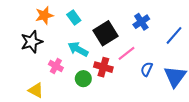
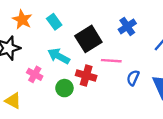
orange star: (44, 15) -> (22, 20), turned -30
pink line: (127, 53) -> (111, 61), turned 42

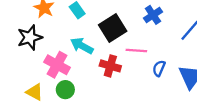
pink cross: (35, 74) -> (57, 65), size x1.5
green circle: (64, 88) -> (65, 90), moved

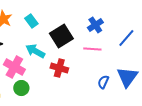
pink line: (136, 51) -> (92, 49), moved
blue semicircle: (159, 68) -> (103, 82), moved

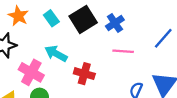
blue cross: (95, 25) -> (115, 23), moved
black square: (61, 36) -> (83, 19), moved

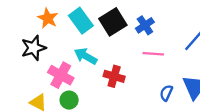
cyan rectangle: (51, 18) -> (81, 21), size x1.5

